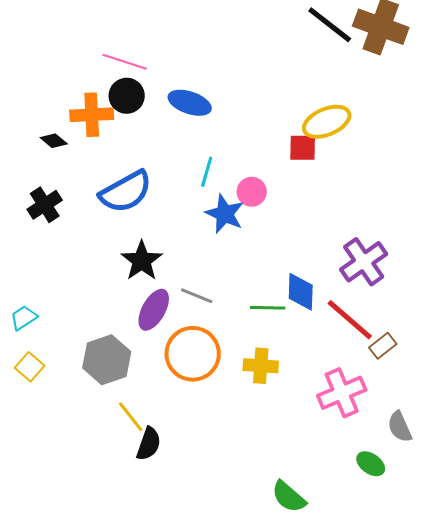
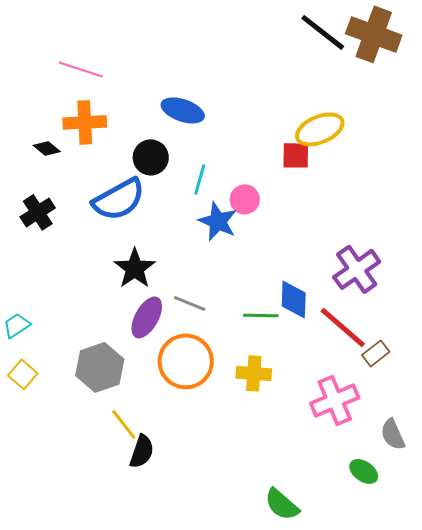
pink line: (125, 62) -> (81, 69), moved
black circle: (127, 96) -> (151, 157), moved

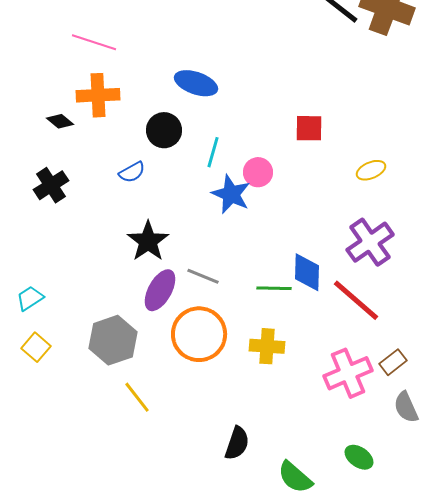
yellow ellipse: (320, 129) -> (371, 170), moved, size x0.6
blue semicircle: (119, 199) -> (132, 172), size x0.5
brown rectangle: (376, 353) -> (393, 362), moved
black semicircle: (142, 451) -> (237, 443), moved
green ellipse: (364, 471) -> (359, 457), moved

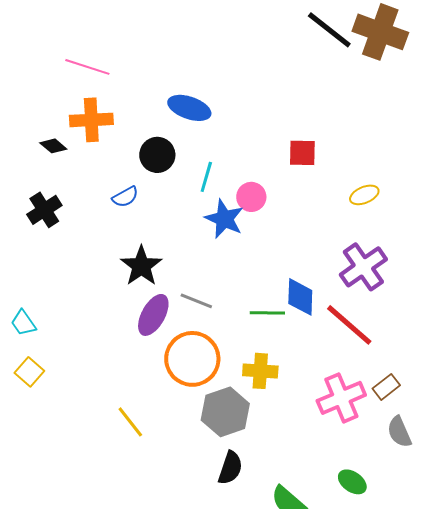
cyan trapezoid: (30, 298) -> (23, 323), turned -92
gray hexagon: (113, 340) -> (225, 412), moved

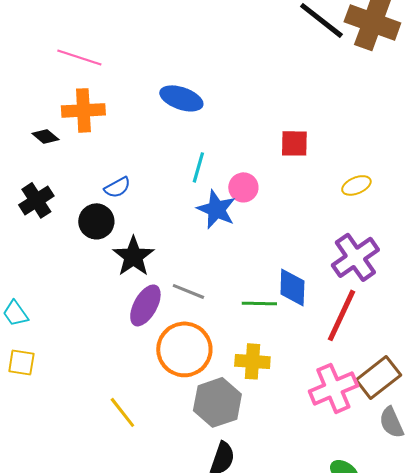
black circle: (157, 155) -> (96, 221), moved
red line: (349, 325) -> (341, 315), turned 74
yellow square: (29, 372) -> (21, 362), turned -32
brown rectangle: (386, 387) -> (378, 377), size x1.6

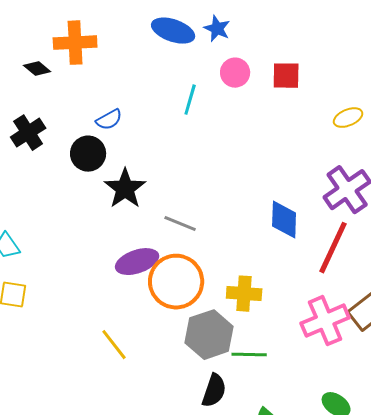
pink circle: (243, 187) -> (235, 73), moved
blue star: (216, 209) -> (217, 29), moved, size x0.7
green line: (259, 303) -> (249, 355), moved
purple ellipse: (145, 305) -> (137, 262), moved, turned 42

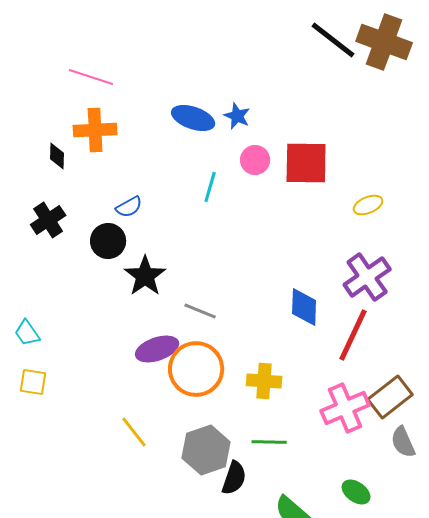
black diamond: (37, 69) -> (57, 156), turned 52
red square: (286, 76) -> (306, 163), size x1.6
gray hexagon: (209, 335) -> (206, 450), moved

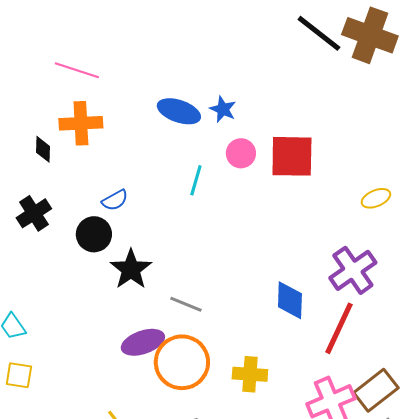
yellow ellipse: (368, 205) -> (376, 198), moved

